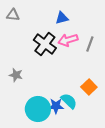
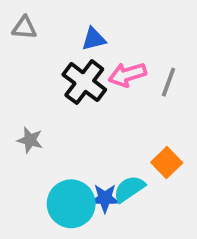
blue triangle: (62, 18) -> (94, 39), moved
cyan semicircle: (69, 101) -> (129, 189), turned -78

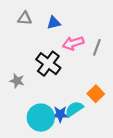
gray triangle: (24, 28) -> (25, 18), moved
black cross: (84, 82) -> (48, 64), moved

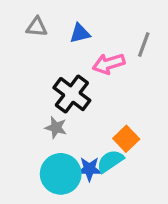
gray line: (97, 47) -> (144, 44), moved
gray star: (17, 81) -> (56, 128), moved
orange square: (96, 94) -> (126, 139), moved

